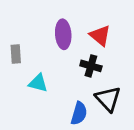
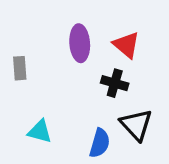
cyan triangle: (38, 83) -> (40, 131), moved

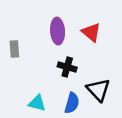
black cross: (115, 83) -> (67, 67), moved
cyan triangle: (40, 131) -> (37, 103), moved

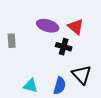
purple ellipse: (58, 31) -> (48, 26), turned -70
black cross: (67, 67) -> (64, 47), moved

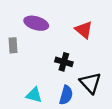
purple ellipse: (48, 26) -> (36, 23), moved
black cross: (64, 47) -> (64, 62), moved

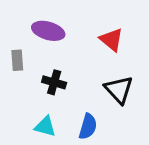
black cross: (64, 62) -> (54, 82), moved
black triangle: (90, 83) -> (119, 90), moved

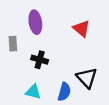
purple ellipse: (48, 31) -> (35, 22), turned 65
black triangle: (119, 90) -> (87, 78), moved

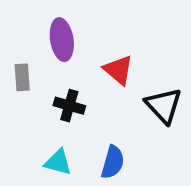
red triangle: (81, 29) -> (118, 70), moved
black triangle: (87, 78) -> (164, 106), moved

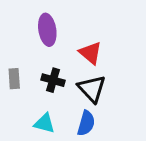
gray rectangle: (22, 77) -> (14, 79), moved
black triangle: (164, 106) -> (92, 89), moved

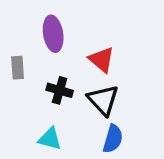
gray rectangle: (14, 79) -> (18, 68), moved
blue semicircle: (86, 123) -> (113, 139), moved

